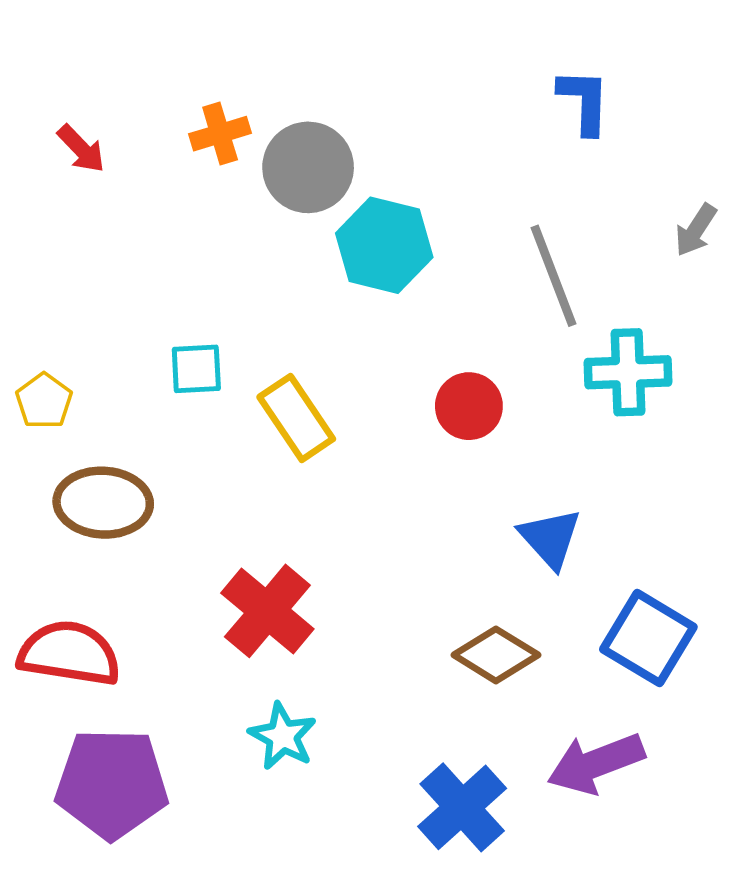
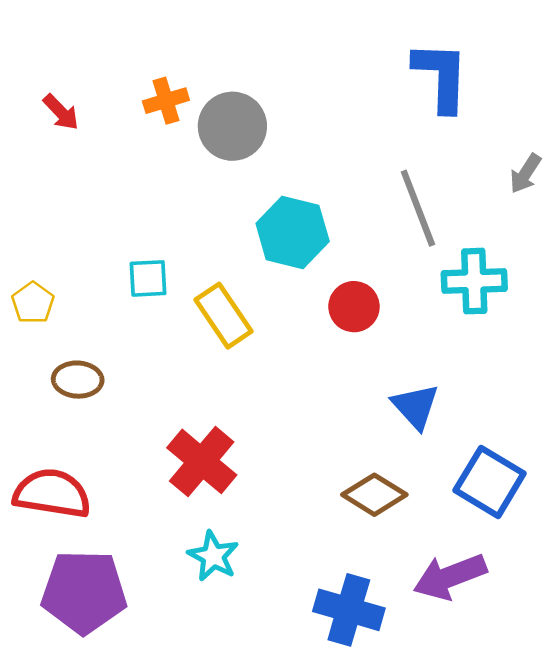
blue L-shape: (584, 101) -> (441, 76), size x1.4
cyan hexagon: (384, 245) -> (293, 232), moved
brown ellipse: (103, 503) -> (78, 380), size x0.7
blue cross: (462, 807) -> (349, 610), turned -32

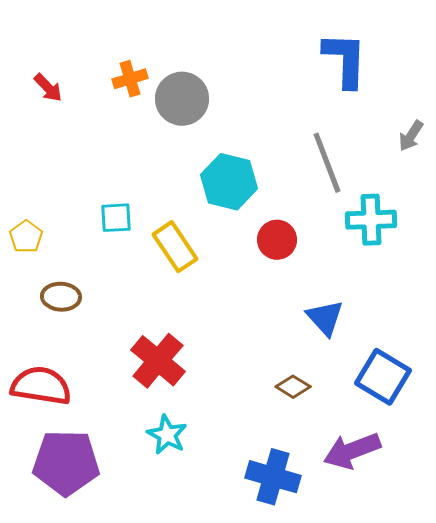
brown diamond: (374, 495) -> (293, 387), size x0.7

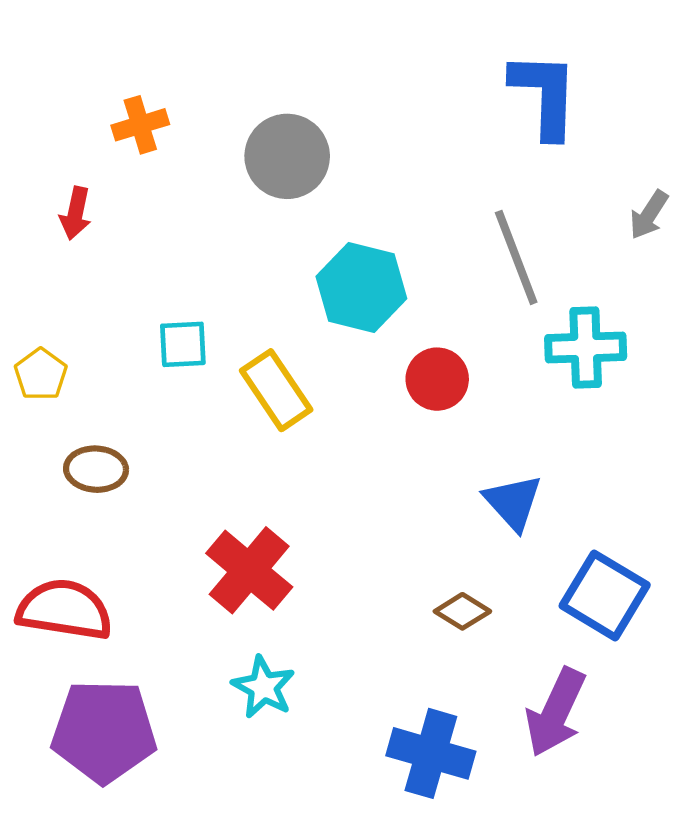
orange cross: (130, 79) -> (140, 125), moved
red arrow: (48, 88) -> (75, 213), moved, turned 56
purple arrow: (352, 451) -> (556, 712), turned -44

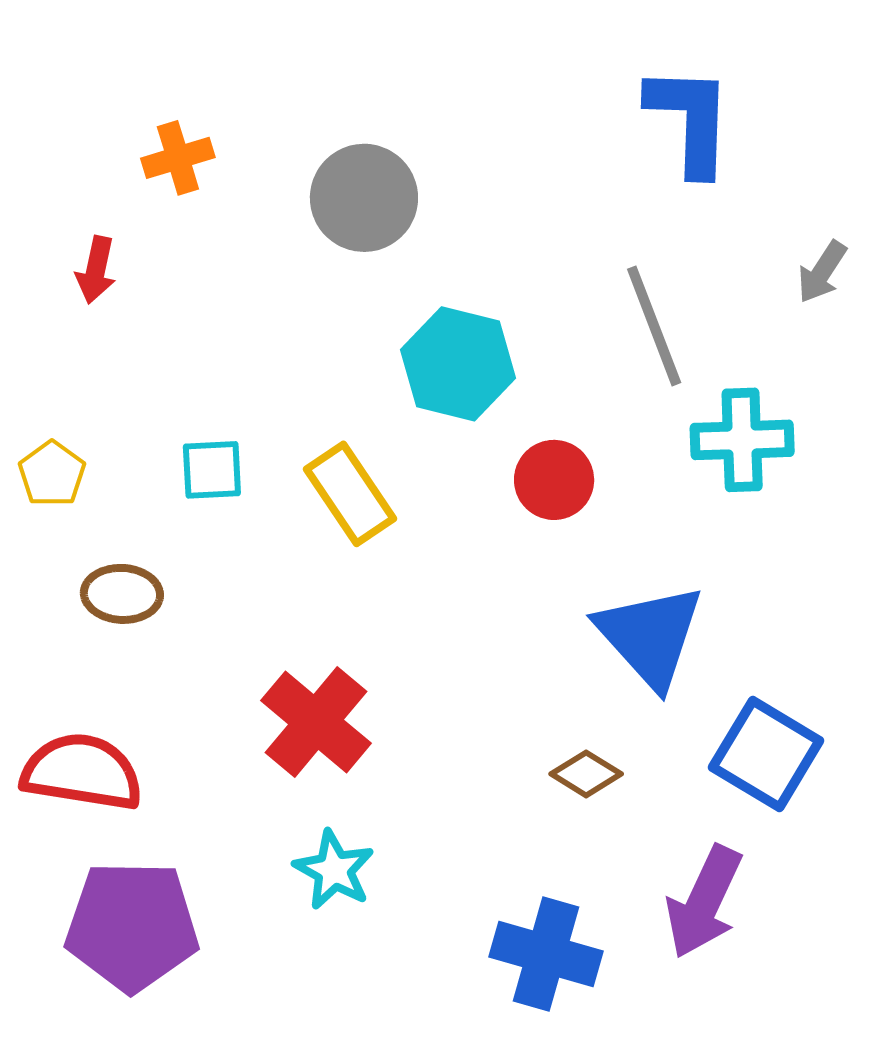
cyan square: (183, 344) -> (212, 470), moved
blue triangle: (513, 502) -> (650, 636), size x1.5

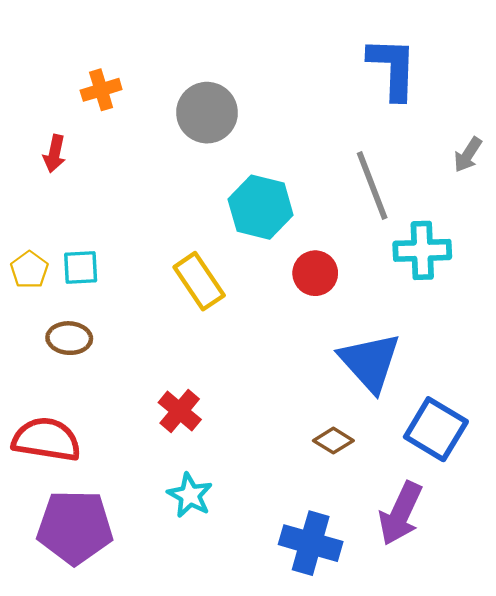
cyan square: (212, 470) -> (81, 267), moved
red cross: (316, 722) -> (180, 411), size x0.7

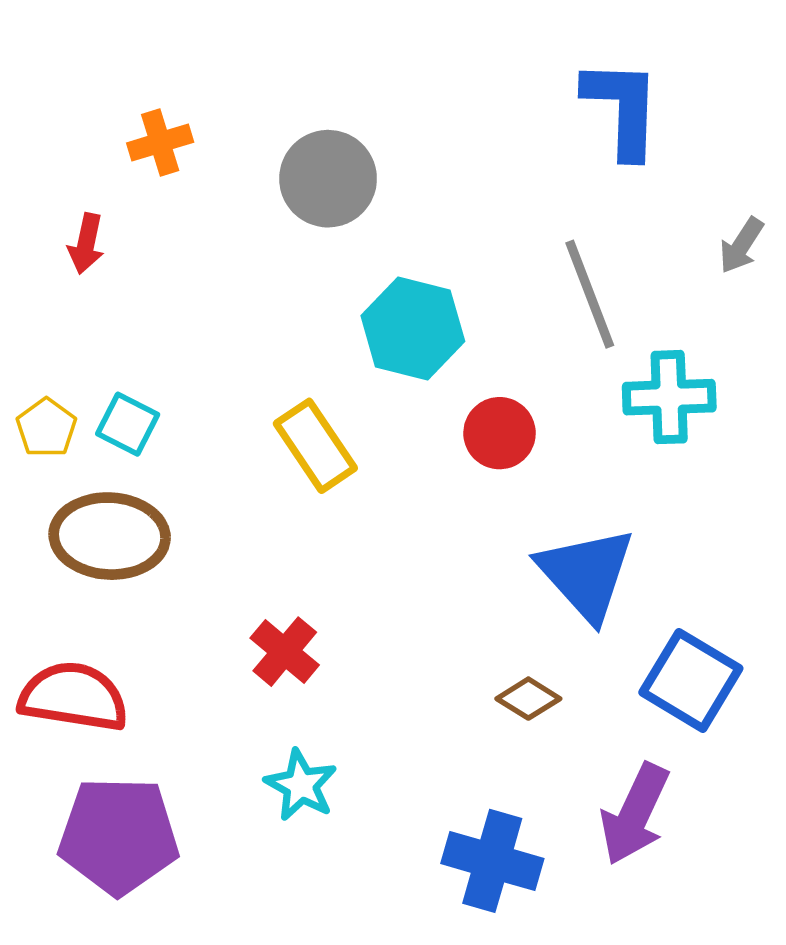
cyan square: (81, 267) -> (128, 424), turned 30
brown ellipse: (69, 338) -> (110, 536), size x1.6

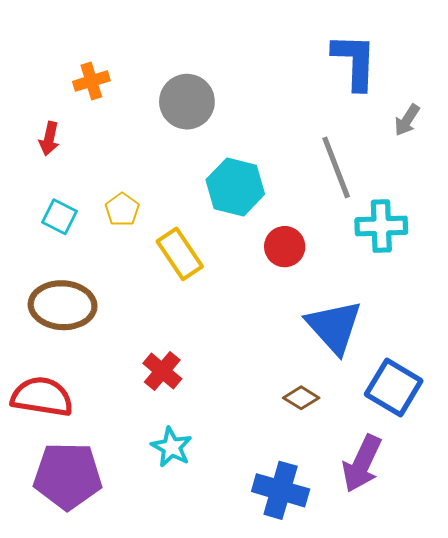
gray arrow: (741, 245) -> (407, 120), moved
cyan square: (128, 424) -> (59, 217), moved
yellow pentagon: (46, 428) -> (122, 210), moved

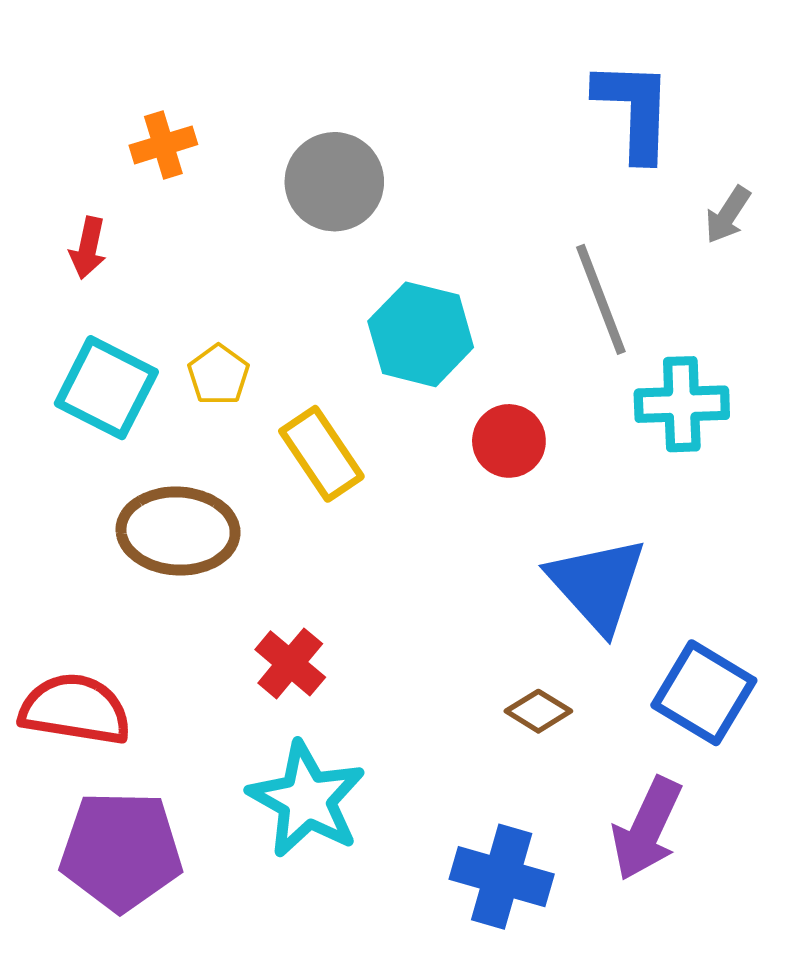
cyan square: (59, 217) -> (106, 388), size x1.6
brown ellipse: (63, 305) -> (178, 531), moved
cyan star: (172, 447) -> (307, 799), size x1.6

